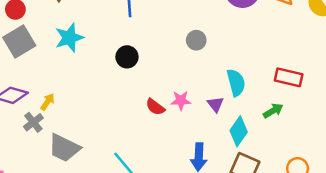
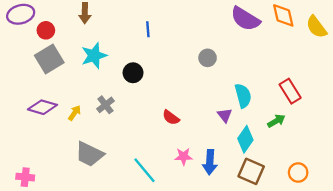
black circle: (127, 57) -> (133, 73), moved
red rectangle: (289, 77) -> (290, 91), turned 45
pink star: (181, 100) -> (183, 156), moved
gray cross: (33, 122) -> (105, 105), moved

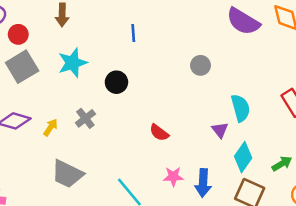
green arrow: (276, 121) -> (282, 164), moved

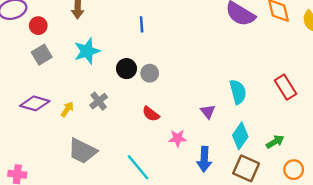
gray circle: (200, 65) -> (150, 73), moved
gray square: (22, 67) -> (42, 55), size x0.7
purple triangle: (220, 130) -> (208, 112), moved
red semicircle: (159, 133) -> (151, 114), moved
pink star: (173, 177) -> (178, 138), moved

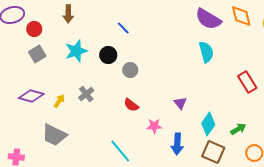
blue line: (142, 24) -> (123, 28), turned -40
black circle: (126, 69) -> (108, 55), moved
cyan semicircle: (238, 92) -> (206, 52), moved
gray trapezoid: (82, 151) -> (54, 135), moved

